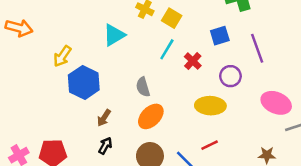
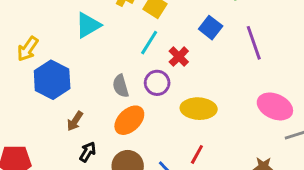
blue square: (220, 36) -> (211, 28), turned -36
purple circle: (230, 76) -> (157, 83), moved
red line: (210, 145) -> (197, 154), turned -36
black arrow: (105, 146) -> (88, 152), moved

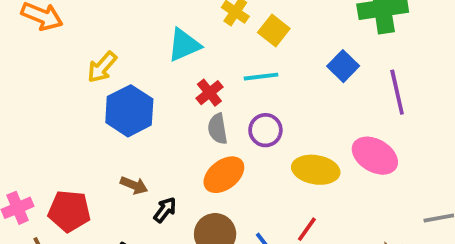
cyan line: (149, 43) -> (261, 77), turned 45
red cross: (179, 57) -> (209, 93), moved
pink ellipse: (275, 106) -> (375, 156), moved
brown arrow: (75, 121) -> (134, 185), moved, turned -108

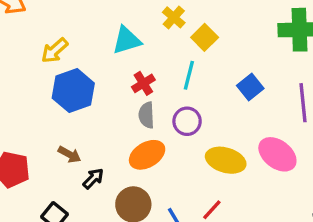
blue square: (343, 66) -> (250, 87), moved
cyan line: (261, 77) -> (189, 75), turned -76

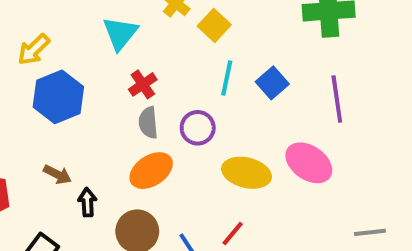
cyan triangle: (127, 40) -> (120, 33), turned -32
cyan line: (189, 75) -> (227, 78), moved
black arrow: (93, 179) -> (87, 202), turned -45

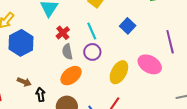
cyan line: (227, 78) -> (92, 31), moved, turned -30
purple line: (337, 99) -> (170, 42), moved
yellow ellipse: (246, 173) -> (119, 72), turned -70

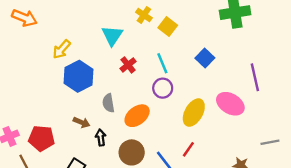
gray semicircle: (67, 52) -> (108, 103), moved

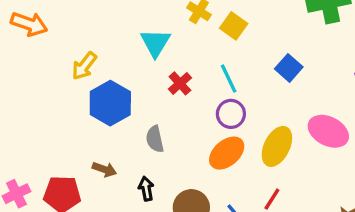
orange ellipse: (137, 116) -> (227, 153), moved
brown arrow: (81, 122) -> (104, 169), moved

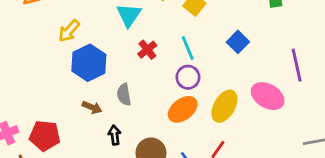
brown arrow: (104, 169) -> (92, 107), moved

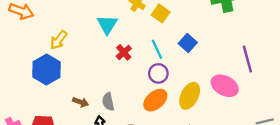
blue square: (238, 42) -> (188, 43), moved
blue hexagon: (89, 63) -> (46, 70), moved
gray semicircle: (124, 95) -> (108, 102), moved

